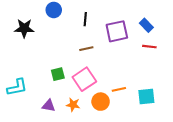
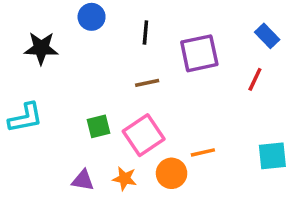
blue rectangle: (146, 25) -> (267, 36), moved
red line: (149, 47) -> (255, 79), turned -72
cyan L-shape: (17, 87) -> (25, 118), moved
cyan square: (146, 96) -> (272, 156), moved

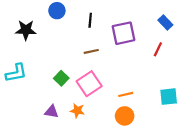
green square: (98, 126) -> (61, 78), turned -32
orange circle: (172, 173) -> (125, 116), moved

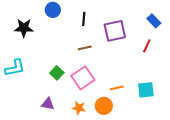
cyan square: (169, 97) -> (146, 90), moved
orange star: (77, 111) -> (79, 108), moved
orange circle: (125, 116) -> (104, 106), moved

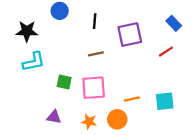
red line: (147, 46) -> (166, 52), turned 32
cyan L-shape: (15, 68) -> (34, 62), moved
green square: (57, 73) -> (64, 82), turned -32
pink square: (83, 78) -> (94, 88), turned 30

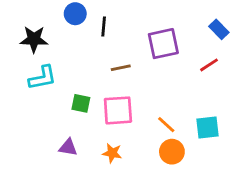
black line: (95, 21) -> (104, 26), moved
orange line: (132, 99) -> (166, 125), turned 56
orange circle: (117, 119) -> (172, 152), moved

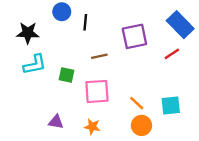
blue rectangle: (219, 29) -> (180, 25), size x1.6
green square: (81, 103) -> (66, 75), moved

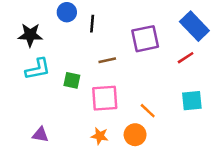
cyan square: (171, 106) -> (192, 101), moved
purple triangle: (56, 122) -> (40, 135), moved
orange circle: (141, 125) -> (135, 135), moved

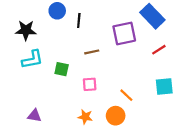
blue rectangle: (194, 26) -> (152, 16), moved
pink square: (105, 98) -> (90, 84), size x0.6

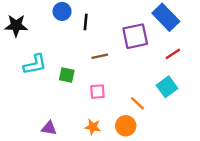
black star: (26, 30) -> (16, 26), moved
cyan square: (164, 86) -> (167, 87), moved, turned -30
purple triangle: (34, 116) -> (49, 128), moved

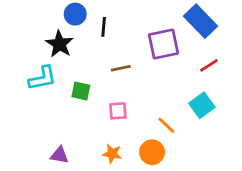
black star: (16, 26) -> (59, 44), moved, turned 30

